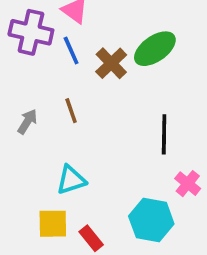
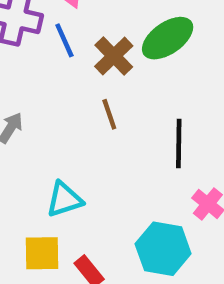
brown line: (71, 111) -> (109, 114), moved

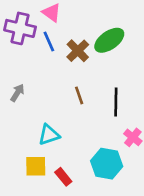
brown line: (109, 114) -> (79, 95), moved

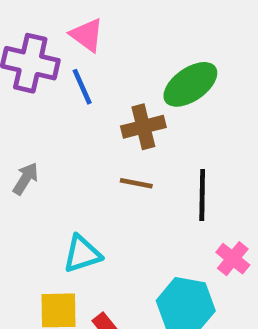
brown cross: (78, 51) -> (143, 127), moved, turned 30
brown line: (79, 95) -> (136, 183), turned -60

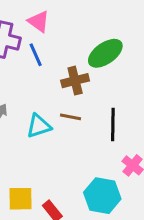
cyan triangle: (82, 254) -> (39, 126), moved

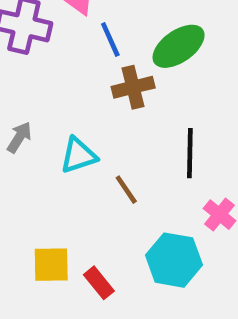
blue line: (36, 55) -> (110, 39), moved
brown line: (70, 117) -> (126, 190), moved, turned 45

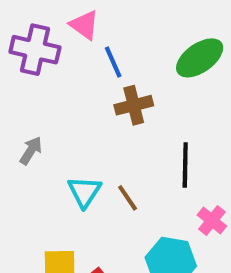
green ellipse: (179, 46) -> (200, 58), moved
cyan triangle: (78, 155) -> (84, 192), moved, turned -39

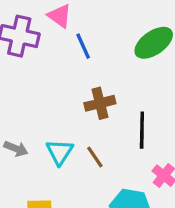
brown cross: (134, 105) -> (100, 103), moved
gray arrow: (31, 151) -> (16, 149), moved, turned 80

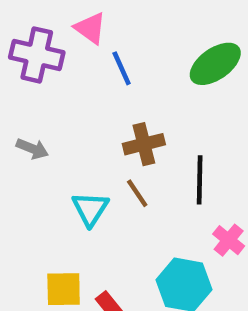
gray arrow: (16, 149) -> (32, 149), moved
brown line: (95, 157) -> (137, 193), moved

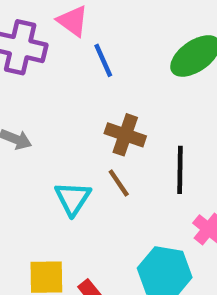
brown cross: (144, 144) -> (125, 135), turned 33

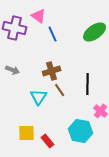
brown cross: (125, 135) -> (52, 71), moved, turned -36

